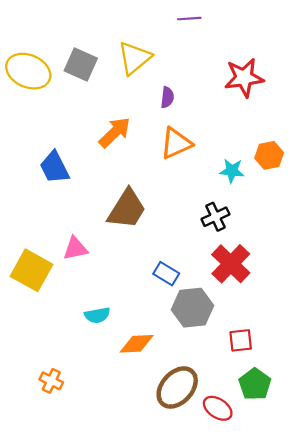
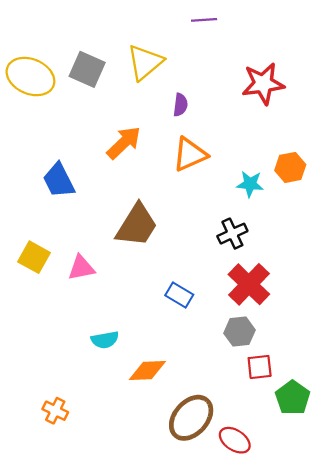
yellow square: (32, 270) -> (34, 257), moved, size x0.7
gray hexagon: (192, 308) -> (239, 332), moved, size x0.7
green pentagon: (255, 384) -> (293, 398), moved

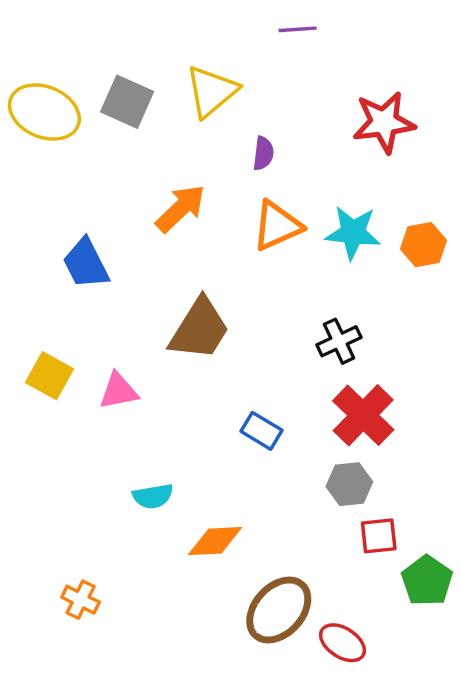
cyan star: (250, 184) -> (353, 233), moved, size x1.4

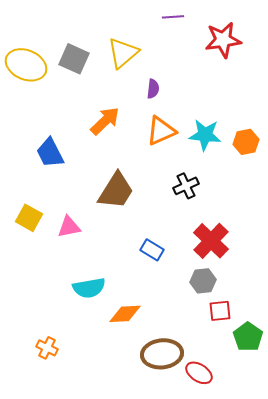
red star: (384, 122) -> (223, 40), moved
black cross: (339, 341) -> (186, 186), moved
cyan semicircle: (153, 496) -> (89, 288), size x1.4
brown ellipse: (279, 610) -> (162, 354), turned 42

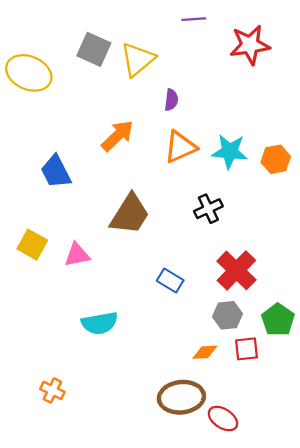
gray square: (74, 59) -> (94, 49), moved
orange diamond: (125, 314) -> (205, 352), moved, size x0.7
green pentagon: (248, 337) -> (278, 320), moved

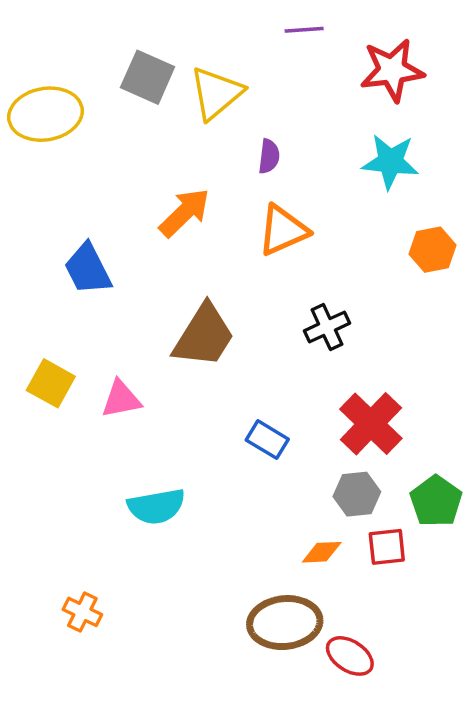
yellow ellipse: (29, 73) -> (46, 114), turned -33
cyan star: (230, 151) -> (390, 162), moved

